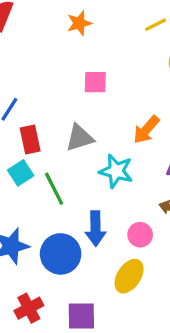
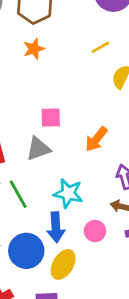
pink square: (95, 82) -> (51, 118), moved
cyan star: (116, 171) -> (68, 193), moved
yellow ellipse: (129, 276) -> (63, 264), moved

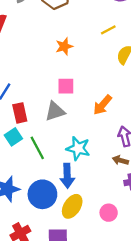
orange star: (34, 49) -> (64, 46), moved
pink circle: (95, 231) -> (109, 213), moved

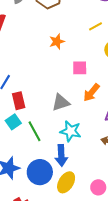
pink square: (66, 86) -> (80, 68), moved
gray triangle: (55, 111) -> (61, 102), moved

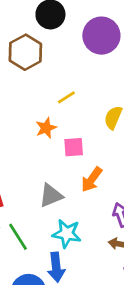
yellow line: (95, 26) -> (66, 97), moved
orange star: (57, 42) -> (46, 128), moved

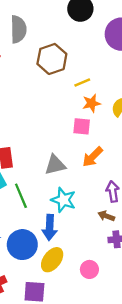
brown hexagon: (25, 52) -> (52, 59), moved
orange star: (46, 128) -> (92, 103), moved

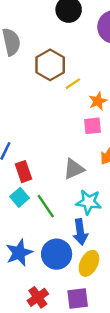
yellow line: (82, 82) -> (73, 84), moved

